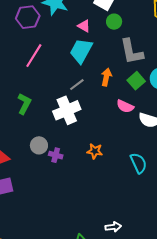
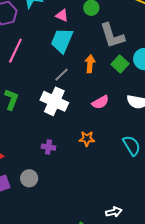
pink semicircle: (125, 106) -> (100, 102), moved, turned -48
white cross: (67, 110) -> (54, 101), turned -36
gray circle: (39, 145) -> (29, 178), moved

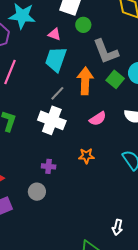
orange arrow: (90, 64) -> (85, 81), size x1.5
gray circle: (29, 178) -> (37, 192), moved
white arrow: (114, 212) -> (117, 227), turned 119

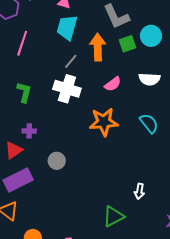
green square: (115, 79) -> (128, 44), turned 36
orange star: (86, 156) -> (104, 122), size x1.8
purple cross: (49, 166) -> (29, 131), moved

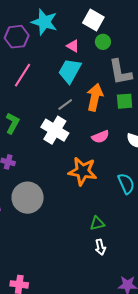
gray circle: (57, 161) -> (28, 198), size x1.8
white arrow: (139, 191) -> (100, 247), turned -35
green triangle: (113, 216) -> (97, 223), moved, size x0.7

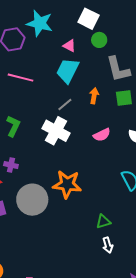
pink line: (22, 75) -> (21, 78), turned 75
orange arrow: (95, 97) -> (94, 96), size x0.6
orange star: (83, 171) -> (67, 184), moved

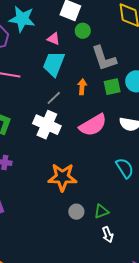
pink semicircle: (102, 135) -> (93, 125), size x1.6
gray circle: (32, 200) -> (76, 212), moved, size x0.5

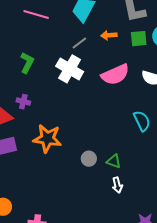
orange arrow: (82, 87) -> (109, 35), turned -105
orange star: (62, 177) -> (47, 138), moved
green triangle: (101, 211) -> (114, 161), turned 35

